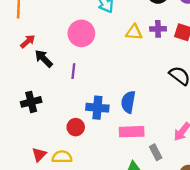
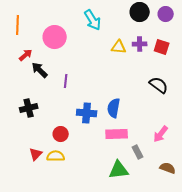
pink circle: (81, 33) -> (55, 37), moved
red circle: (76, 127) -> (61, 134), moved

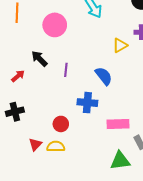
yellow triangle: (119, 47) -> (120, 45), moved, turned -35
red arrow: (26, 55) -> (18, 76), moved
black cross: (29, 108) -> (15, 112), moved
blue semicircle: (114, 108) -> (104, 76), moved, turned 132

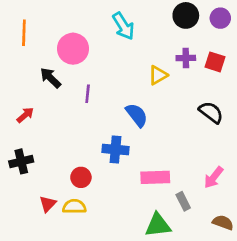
black arrow: (39, 59) -> (50, 78), moved
purple line: (66, 70) -> (88, 94), moved

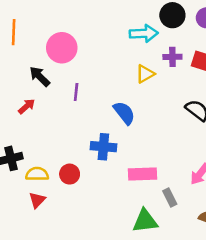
cyan arrow: (123, 26) -> (144, 33), moved, turned -60
red arrow: (25, 115) -> (27, 106), moved
yellow semicircle: (74, 207) -> (37, 174), moved

